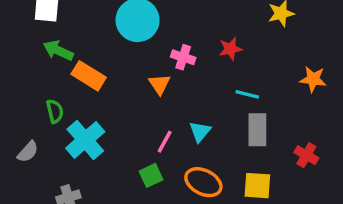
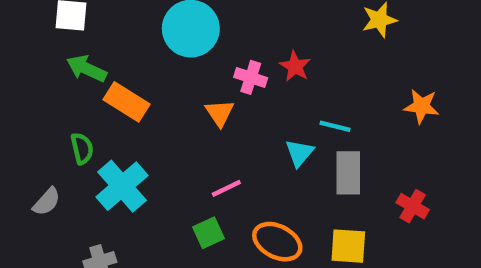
red star: (230, 49) -> (295, 66), moved, turned -30
cyan triangle: (200, 132) -> (299, 153), moved
pink line: (165, 142) -> (226, 188), turned 35

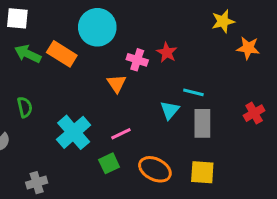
orange rectangle: (126, 102) -> (62, 54), moved
orange star: (421, 106) -> (248, 48), moved
cyan cross: (122, 186) -> (74, 132), moved
red cross: (413, 206) -> (254, 113), moved, turned 30

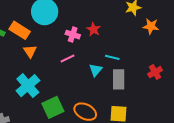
orange triangle: (117, 83) -> (30, 51), moved
pink line: (121, 134) -> (68, 58), moved
green square: (109, 163) -> (53, 107), size x1.5

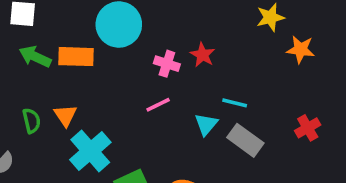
orange rectangle: (20, 30) -> (76, 57), turned -30
orange triangle: (30, 51) -> (65, 115), moved
gray rectangle: (119, 79) -> (245, 140), turned -54

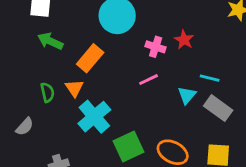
orange rectangle: (76, 57) -> (90, 58), moved, turned -52

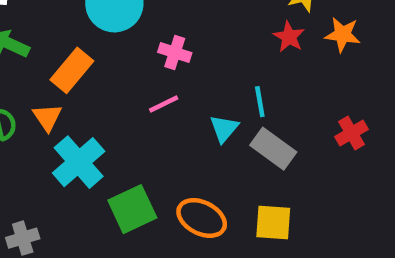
red star: (184, 40) -> (289, 37), moved
cyan line: (210, 78) -> (260, 102), turned 66

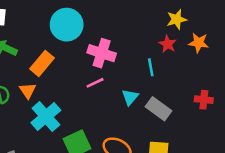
pink cross: (175, 52) -> (102, 53), size x1.5
cyan line: (260, 102) -> (151, 67), moved
red cross: (352, 133) -> (204, 100), turned 36

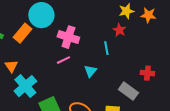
orange star: (199, 43) -> (148, 15), moved
orange rectangle: (42, 63) -> (22, 33), moved
gray rectangle: (159, 109) -> (128, 91), moved

